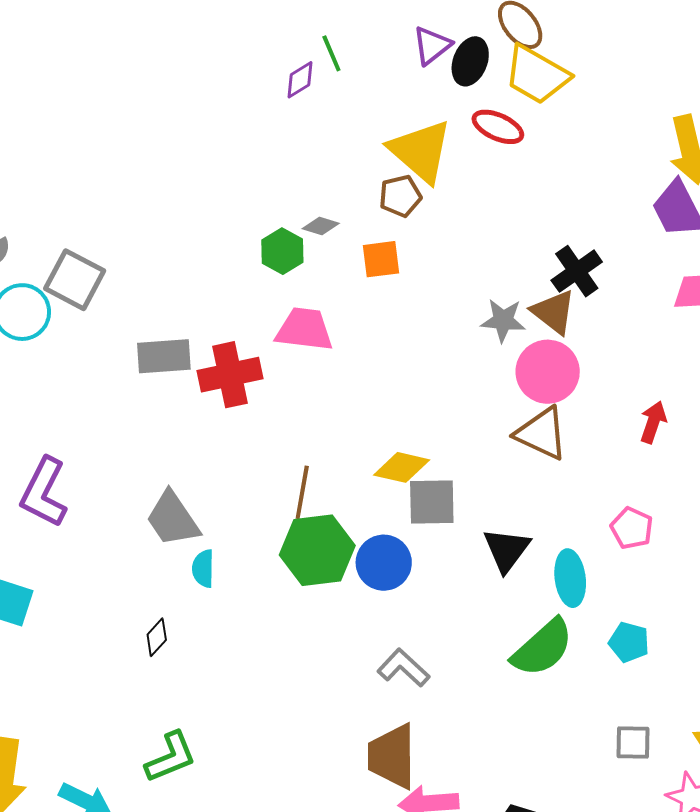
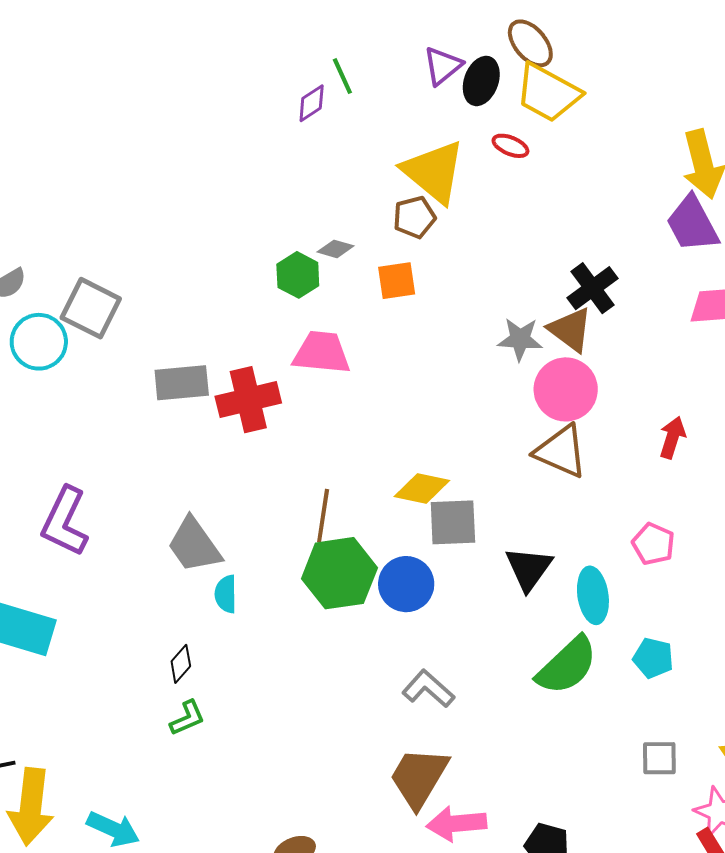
red ellipse: (498, 127) -> (510, 146), size x0.7
brown trapezoid: (392, 756) -> (419, 778), turned 32
green L-shape: (171, 757) -> (187, 718), moved, size x0.7

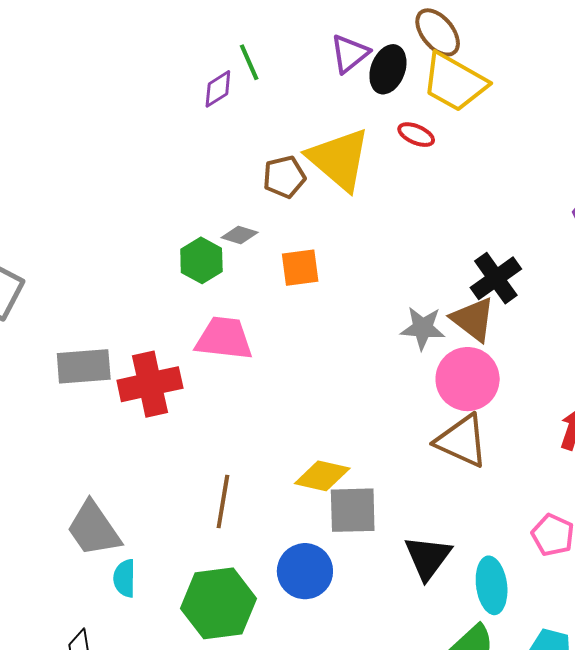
brown pentagon: (414, 217) -> (284, 177), moved
green hexagon: (339, 573) -> (219, 603), moved

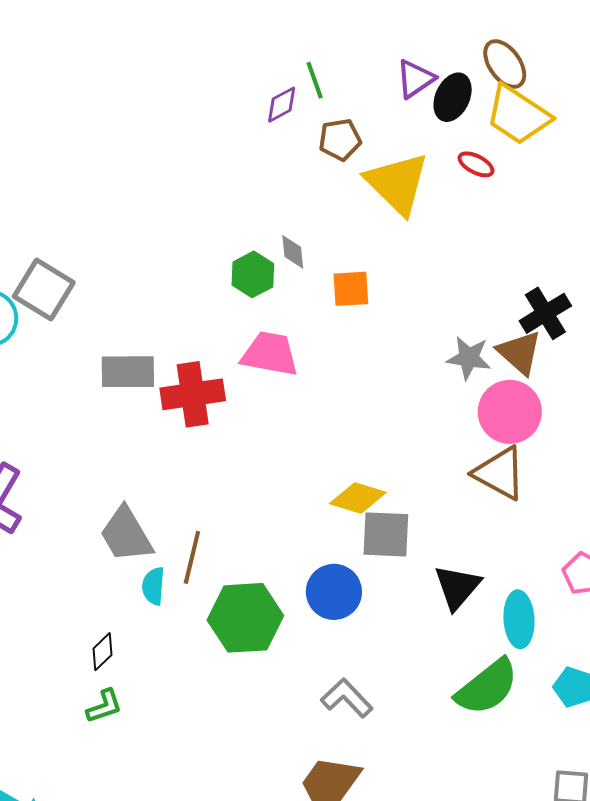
brown pentagon: (284, 177) -> (340, 140), moved
gray diamond: (240, 235) -> (293, 252), turned 63
brown line: (223, 502) -> (192, 557), moved

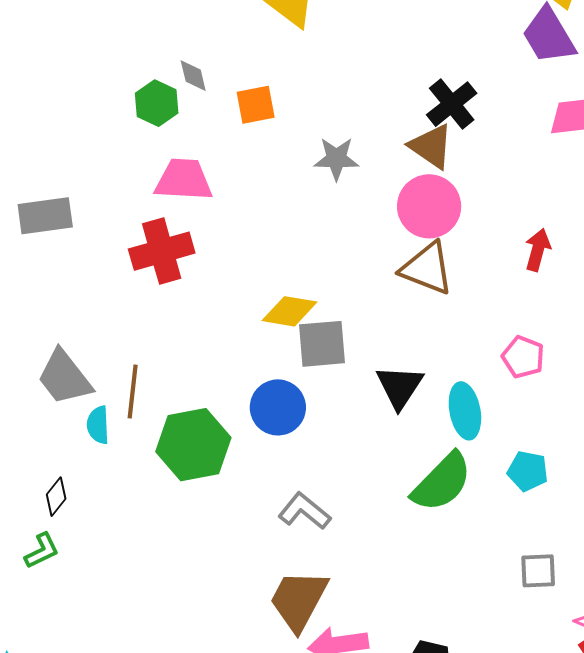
gray star: (469, 358) -> (336, 159), moved
red cross: (193, 394) -> (162, 251), moved
green L-shape: (104, 706) -> (42, 551), moved

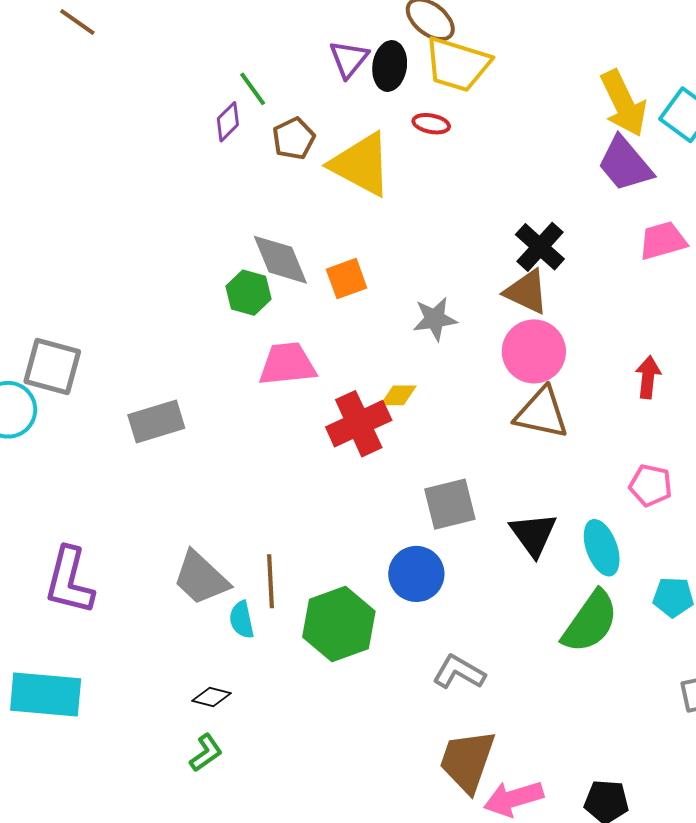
gray diamond: (193, 76) -> (280, 260), size x1.8
red cross: (162, 251) -> (359, 424), moved
yellow diamond: (290, 311) -> (398, 395), moved, size x0.7
black diamond: (56, 497) -> (211, 697), turned 75

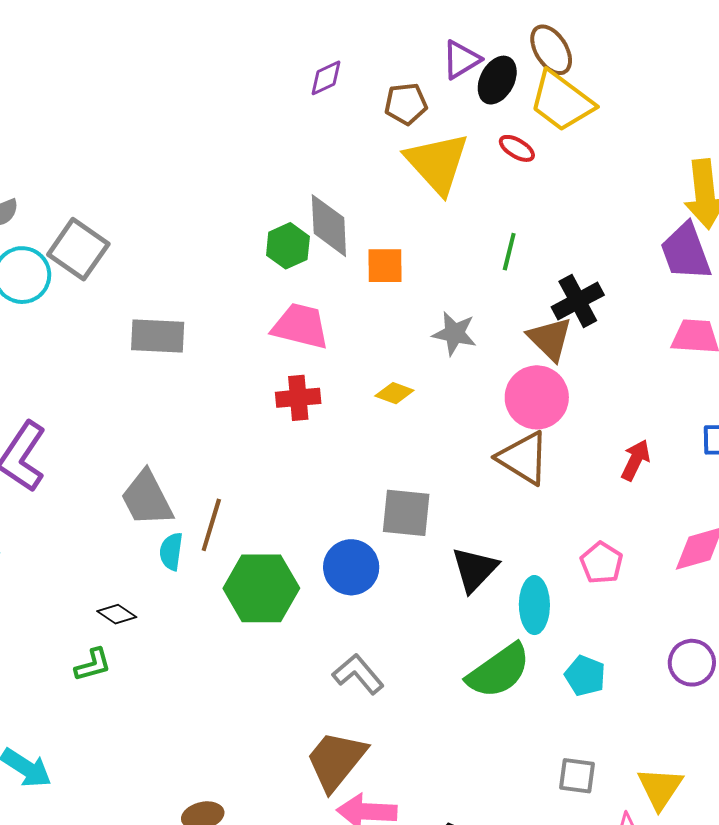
green line: (253, 89) -> (509, 252), moved, turned 30
brown pentagon: (294, 139) -> (406, 104), moved
red cross: (359, 424) -> (298, 398), moved, size x0.7

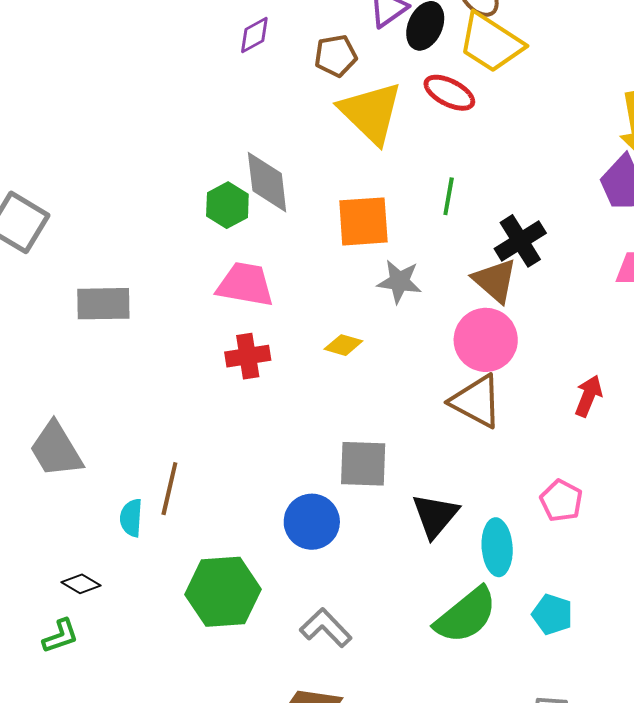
red ellipse: (517, 148) -> (449, 93), size x1.4
orange square: (385, 266) -> (363, 221), moved, size x1.4
gray trapezoid: (147, 499) -> (56, 450), moved
green hexagon: (261, 588) -> (223, 592), moved

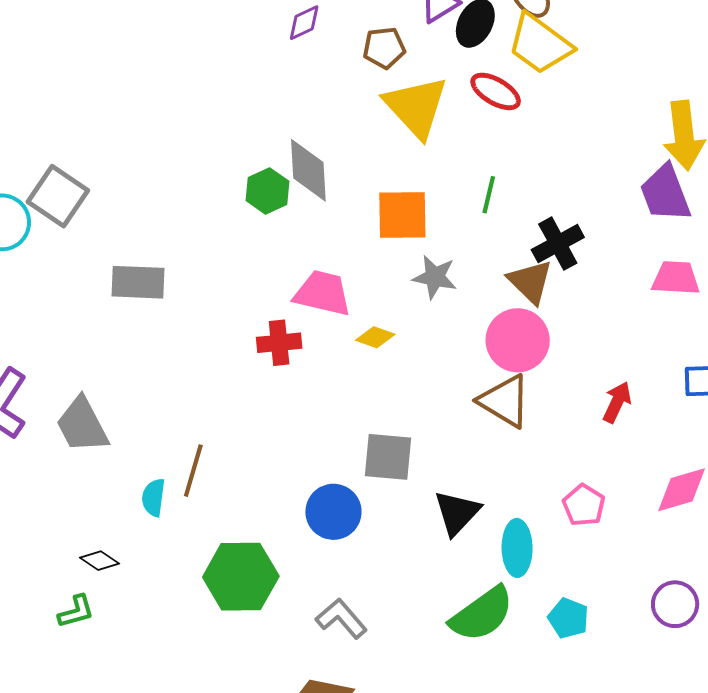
pink trapezoid: (245, 284) -> (323, 293), moved

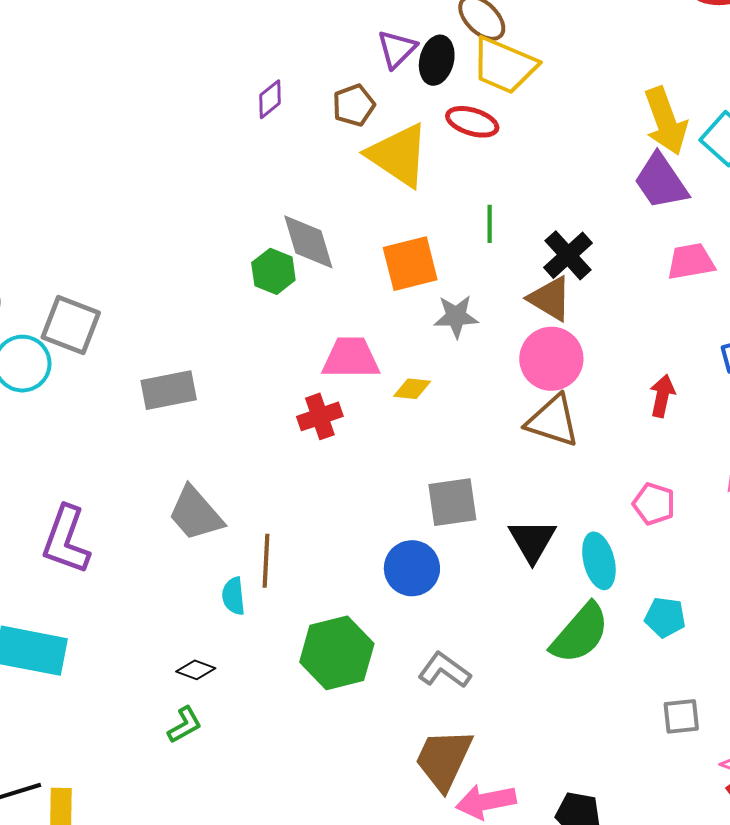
gray trapezoid: (82, 425) -> (196, 514), moved

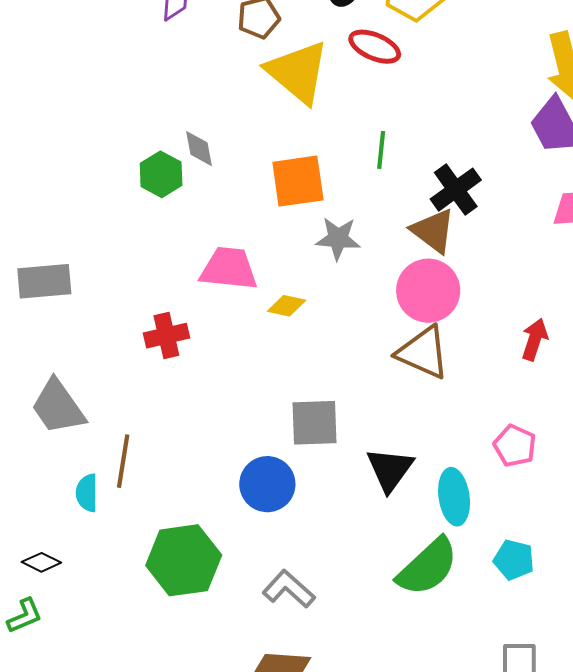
gray diamond: (308, 242) -> (199, 149), size x0.6
red cross: (320, 416) -> (166, 336), moved

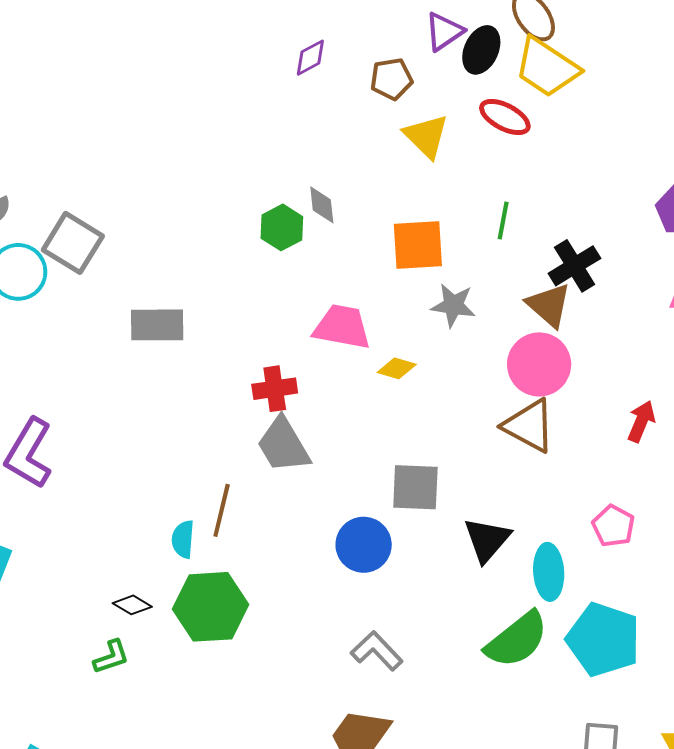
yellow triangle: (298, 72) -> (426, 136), size x0.7
gray trapezoid: (58, 407) -> (283, 445), moved
green hexagon: (184, 560) -> (211, 607), moved
cyan pentagon: (514, 560) -> (603, 640), size x1.8

